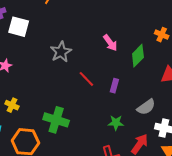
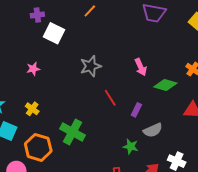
green diamond: (138, 56) -> (165, 85), turned 50
gray semicircle: (146, 107) -> (153, 130), moved

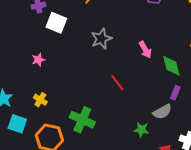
gray star: (91, 66) -> (101, 39), moved
green diamond: (165, 85) -> (171, 66), turned 65
purple rectangle: (136, 110) -> (175, 93), moved

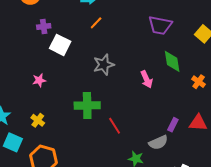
green diamond: (171, 66) -> (172, 61), moved
red line: (117, 83) -> (115, 126), moved
green cross: (82, 120) -> (87, 105), moved, turned -30

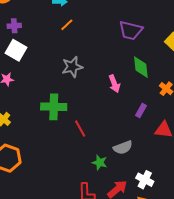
white square: (60, 45) -> (16, 50), moved
purple rectangle: (173, 125) -> (141, 111), moved

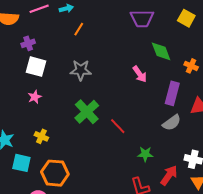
gray star: (72, 67) -> (81, 70), moved, turned 30
green cross: (54, 107) -> (87, 112), turned -30
purple rectangle: (141, 111) -> (172, 93), size x1.6
gray semicircle: (123, 147) -> (172, 123), moved

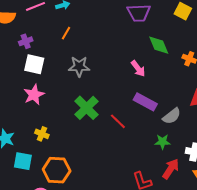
orange line: (79, 29) -> (66, 33), moved
purple rectangle: (172, 93) -> (145, 102), moved, turned -75
pink star: (35, 97) -> (34, 95), size x1.5
green star: (145, 154) -> (162, 142), moved

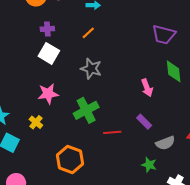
pink star: (34, 95) -> (48, 94), moved
purple rectangle: (145, 102) -> (144, 122), size x0.7
red line: (118, 121) -> (112, 132), turned -66
orange hexagon: (57, 170) -> (70, 160), moved

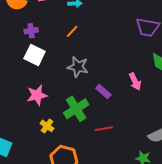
yellow cross: (36, 122) -> (47, 126), moved
purple rectangle: (144, 122) -> (103, 92), moved

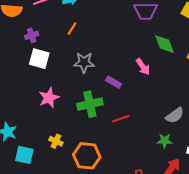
green cross: (76, 109) -> (90, 104), turned 30
yellow cross: (47, 126) -> (56, 141), moved

